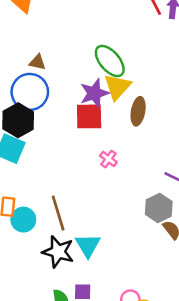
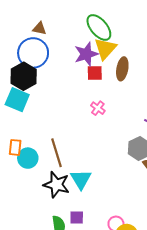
red square: (89, 116) -> (95, 73), moved, size x0.7

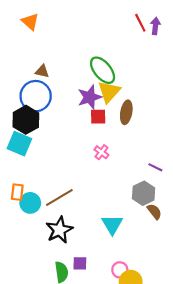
brown line: (56, 153) -> (59, 198), turned 76
cyan triangle: (81, 179) -> (112, 225), moved
black star: (56, 185) -> (59, 230), turned 30

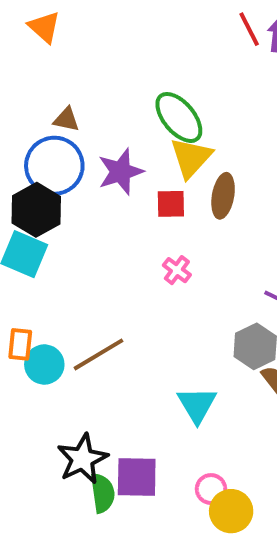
purple star: (90, 97) -> (121, 172), moved
black star: (59, 230) -> (82, 459), moved
purple square: (80, 263) -> (137, 477), size x1.6

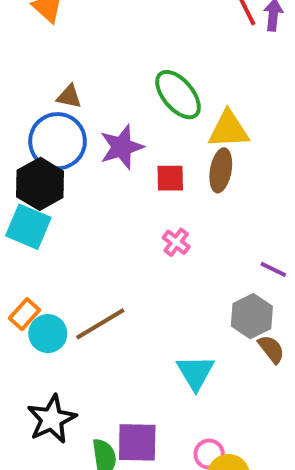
yellow triangle: (191, 158) -> (229, 130), moved, turned 45
orange rectangle: (20, 344) -> (24, 314), turned 36
black star: (82, 459) -> (52, 419), moved

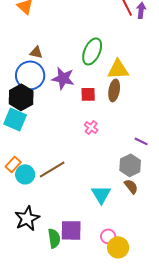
green ellipse: (178, 95) -> (92, 51), turned 64
purple star: (122, 147) -> (63, 78), turned 30
brown semicircle: (271, 349) -> (131, 186), moved

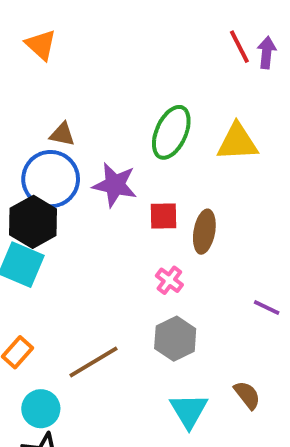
yellow triangle: (118, 69) -> (237, 142), moved
brown ellipse: (114, 90) -> (204, 232), moved
gray hexagon: (130, 165) -> (175, 339), moved
cyan circle: (25, 174) -> (41, 409), moved

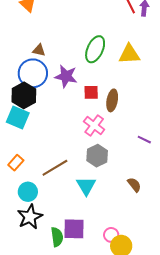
pink cross: (169, 280) -> (94, 126), size x1.5
cyan triangle: (189, 411) -> (86, 186), moved

